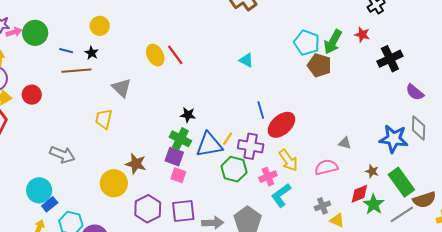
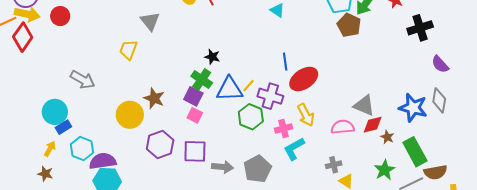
gray triangle: (345, 143) -> (364, 105), size x1.6
red diamond: (359, 194) -> (373, 125), moved

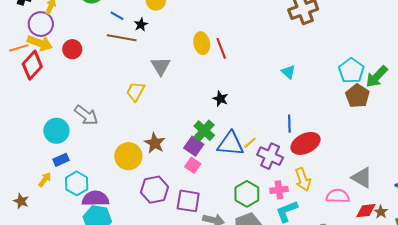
black star: (212, 57) -> (220, 99), moved
cyan circle: (55, 112) -> (56, 131), moved
green hexagon: (251, 117) -> (247, 194), moved
red diamond: (373, 125) -> (366, 211), moved
brown star: (45, 174) -> (21, 201), moved

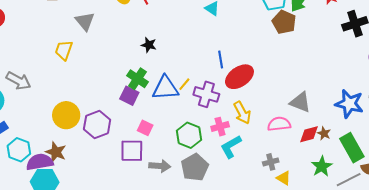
brown star: (155, 143) -> (56, 152), moved
pink square: (193, 165) -> (145, 128), moved
purple hexagon: (155, 190) -> (97, 124), moved

